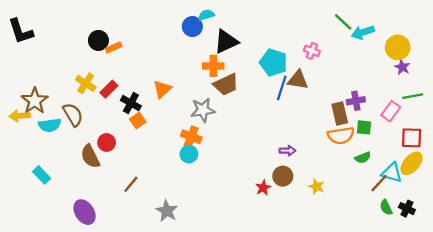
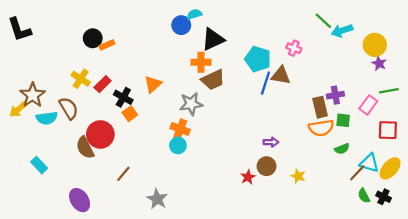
yellow arrow: (20, 116) -> (18, 109), turned -36
red circle: (107, 142) -> (100, 134), size x1.6
yellow ellipse: (412, 163) -> (390, 168), moved

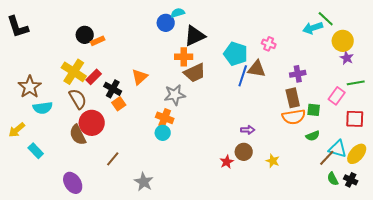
green line: (323, 21) -> (326, 19), moved
yellow cross: (81, 79) -> (74, 72), size x1.4
purple cross: (335, 95) -> (298, 74), moved
brown semicircle: (69, 108) -> (78, 99), moved
yellow arrow: (18, 109) -> (17, 130), moved

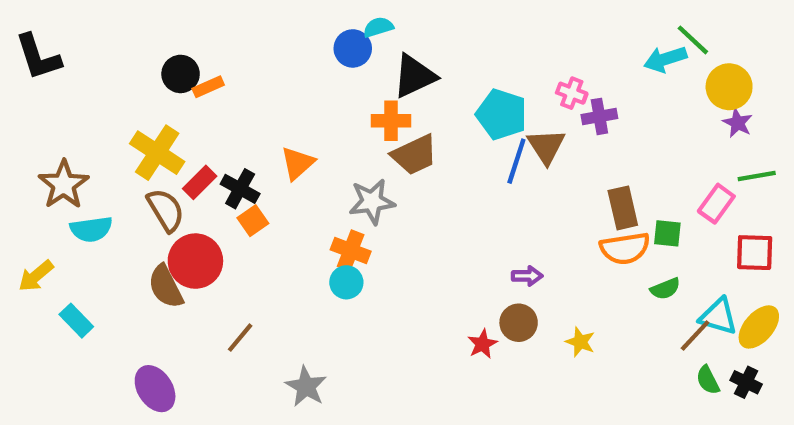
brown triangle: (257, 69) -> (546, 146), turned 48
purple cross: (298, 74) -> (599, 116), moved
red rectangle: (94, 77) -> (200, 182), moved

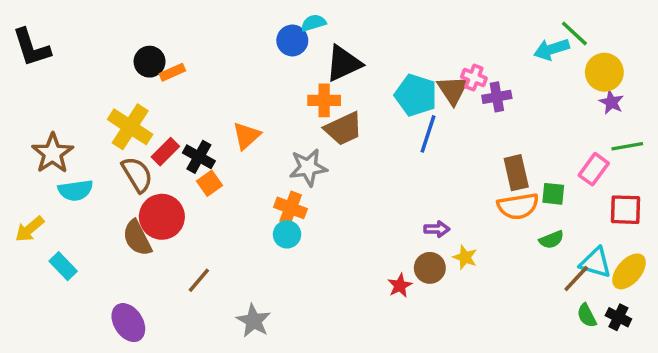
brown triangle: (546, 146) -> (453, 90), moved
yellow star: (580, 342) -> (465, 257), moved

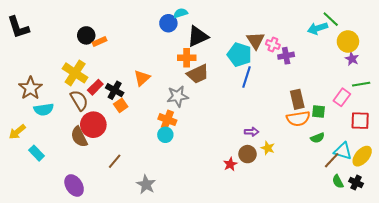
brown triangle: (453, 90) -> (256, 40), moved

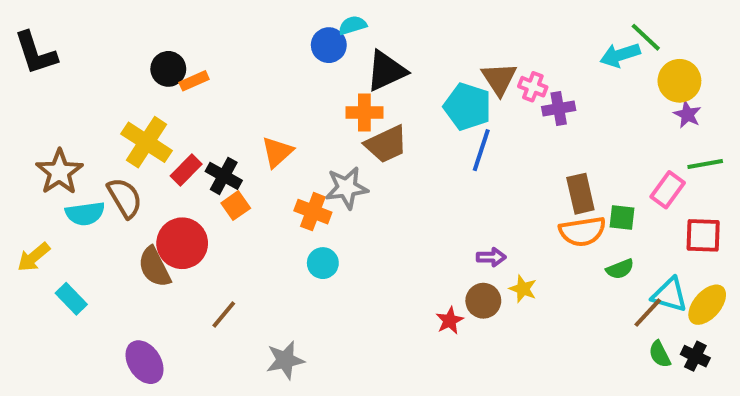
brown semicircle: (79, 100) -> (125, 198), moved
orange cross: (167, 120) -> (313, 212), moved
gray star: (146, 185) -> (285, 360), turned 30

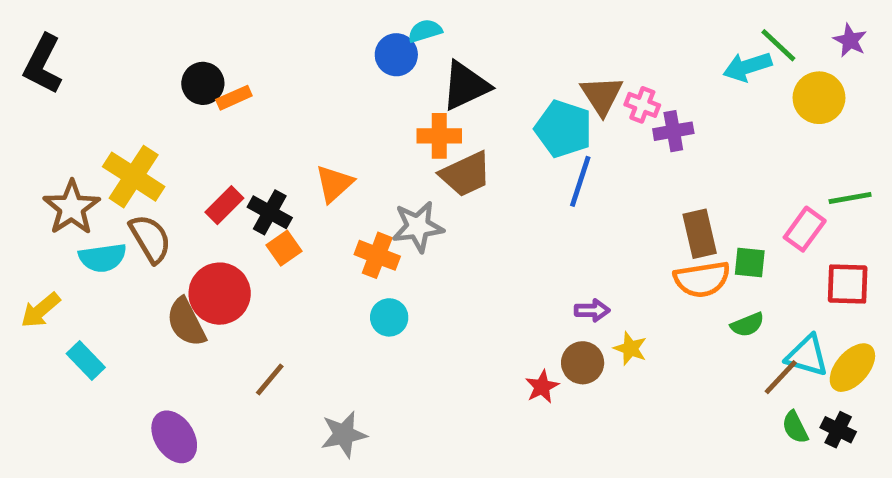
black L-shape: (36, 53) -> (43, 64), turned 45
purple star: (687, 114) -> (850, 40), moved
yellow cross: (146, 142) -> (134, 177), moved

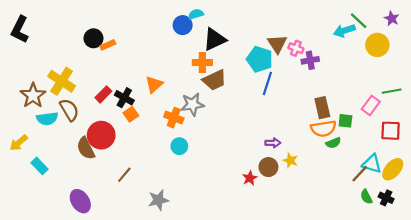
green semicircle: (747, 325) -> (333, 143), moved

